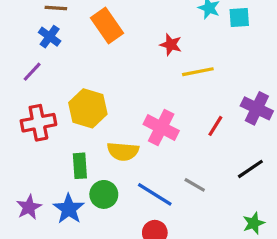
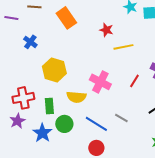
blue cross: (50, 37) -> (30, 42), moved
purple line: (32, 72) -> (11, 18), moved, turned 56
red cross: (38, 123) -> (23, 98), moved
purple star: (29, 207) -> (17, 121), moved

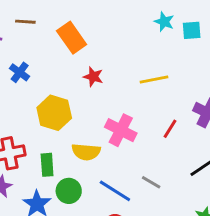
red star: (106, 30) -> (93, 77), moved

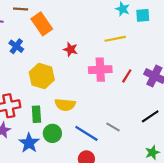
orange rectangle: (72, 38) -> (42, 24), moved
yellow line: (154, 80) -> (115, 39), moved
red line: (170, 129) -> (127, 76), moved
pink cross: (121, 130) -> (100, 70), moved, turned -30

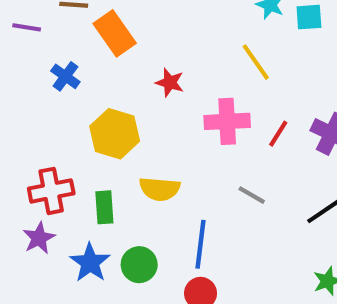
yellow line: (115, 39) -> (256, 62), turned 66
gray line: (113, 127) -> (252, 195), moved
green circle: (52, 133) -> (139, 265), moved
blue line: (86, 133) -> (201, 244), turned 65

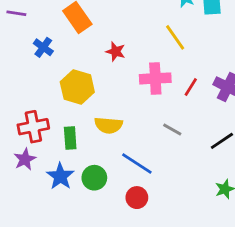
blue line: (201, 244) -> (137, 164), turned -64

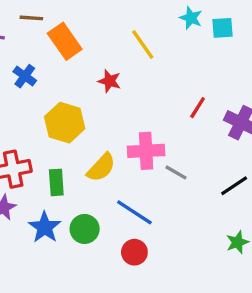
yellow line: (175, 37) -> (143, 45), moved
pink cross: (155, 78) -> (146, 151), moved
red line: (191, 87) -> (198, 108), moved
yellow semicircle: (108, 125) -> (101, 167), turned -52

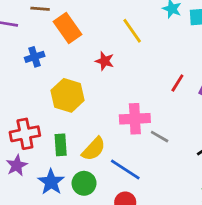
blue cross: (25, 76) -> (35, 57), turned 36
yellow semicircle: (101, 167) -> (94, 149), moved

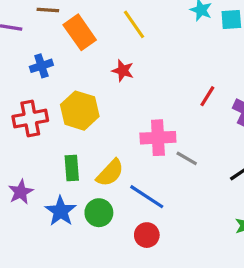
yellow line: (132, 31) -> (134, 24), moved
red cross: (25, 134) -> (30, 119), moved

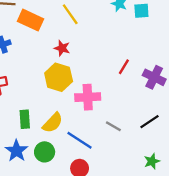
orange rectangle: (80, 32) -> (31, 20), turned -30
yellow hexagon: (80, 111) -> (59, 77), moved
gray line: (187, 158) -> (113, 126), moved

